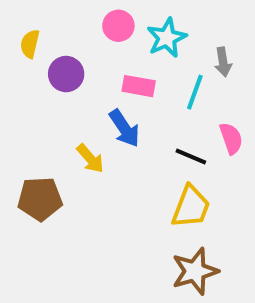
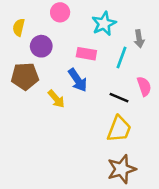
pink circle: (118, 26) -> (60, 12), moved
brown pentagon: (40, 199) -> (25, 76), moved

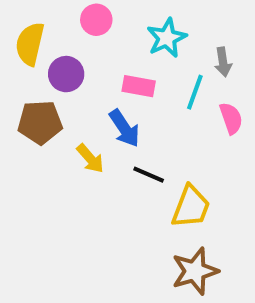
yellow semicircle: (19, 27) -> (30, 44), size x1.5
pink semicircle: (144, 86) -> (231, 118), moved
black line: (119, 98) -> (149, 175), moved

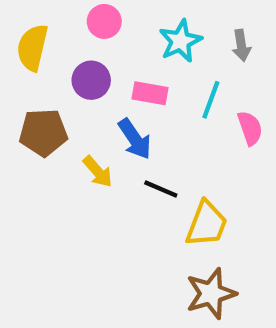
gray arrow: (223, 62) -> (241, 45), moved
purple circle: (66, 74) -> (91, 80), moved

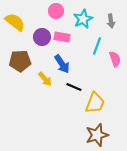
pink circle: (104, 21) -> (56, 11), moved
yellow semicircle: (32, 48) -> (15, 22), turned 115
pink rectangle: (150, 93) -> (62, 37), moved

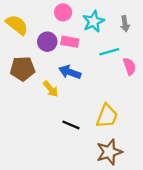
cyan line: (97, 46) -> (109, 52), turned 54
blue arrow: (62, 64) -> (70, 72), turned 144
black line: (74, 87) -> (71, 125), moved

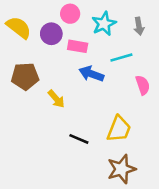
purple circle: (47, 42) -> (51, 34), moved
pink semicircle: (129, 66) -> (143, 85), moved
blue arrow: (70, 72) -> (91, 74), moved

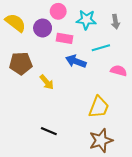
cyan star: (104, 24) -> (86, 20), turned 30
pink semicircle: (143, 85) -> (119, 71), turned -56
black line: (79, 139) -> (49, 131), moved

